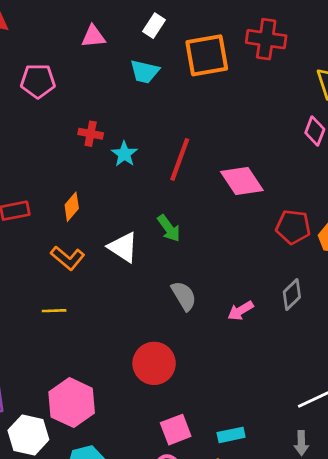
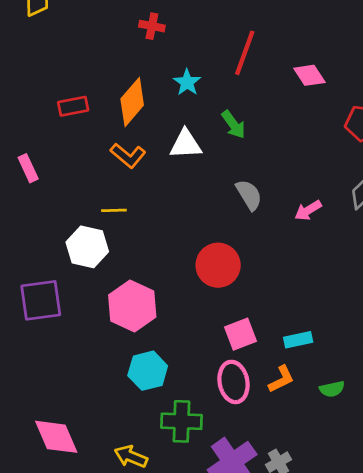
cyan star: (124, 154) -> (187, 82), moved
pink diamond: (242, 181) -> (309, 75), size x0.7
orange diamond: (72, 207) -> (132, 102), size x1.6
white triangle: (123, 247) -> (186, 144), turned -36
white hexagon: (28, 435) -> (87, 247), moved

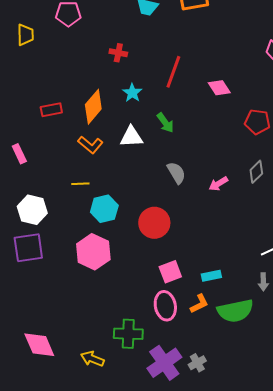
red cross: (152, 26) -> (118, 53), moved
white hexagon: (87, 247) -> (32, 210), moved
cyan hexagon: (148, 371) -> (104, 209), moved
green semicircle: (332, 389) -> (235, 311), size x2.0

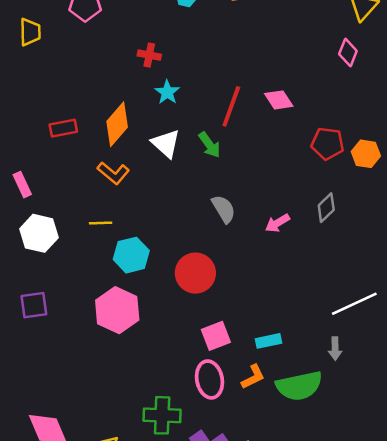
red line: (173, 72) -> (231, 106), moved
cyan star: (132, 93) -> (167, 92), moved
white triangle: (131, 137) -> (166, 144), moved, turned 45
white hexagon: (32, 210) -> (39, 233), moved
purple square: (28, 248) -> (34, 305), size x0.7

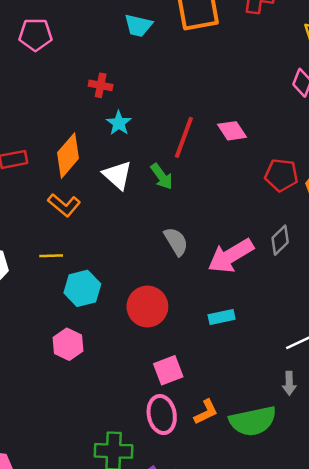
pink arrow: (277, 223) -> (231, 256), size x1.8
pink hexagon: (117, 310) -> (68, 344), size x0.7
cyan rectangle: (268, 341) -> (222, 317), moved

